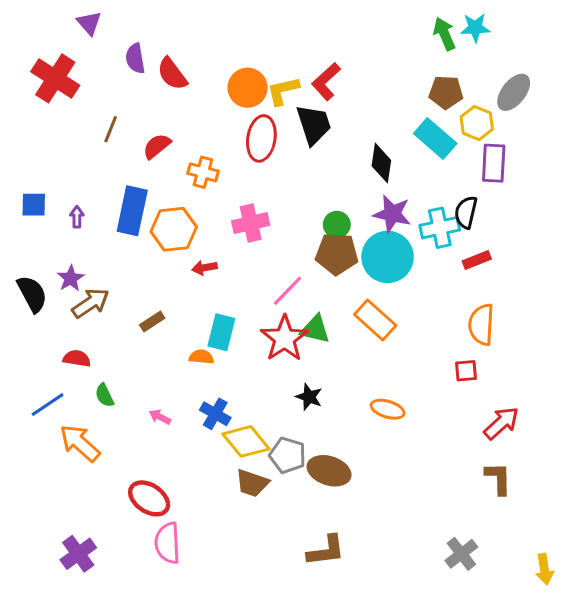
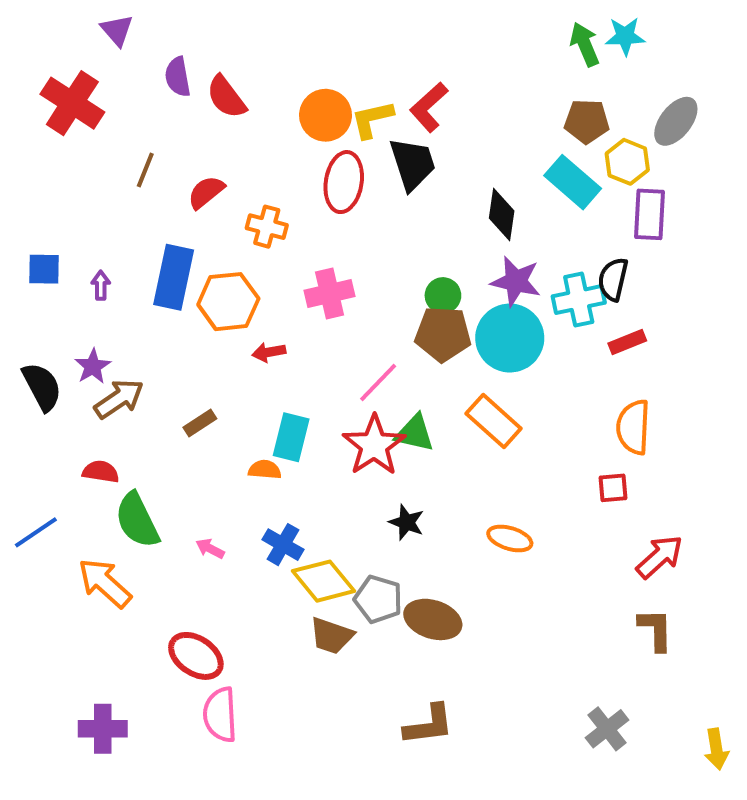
green semicircle: (104, 395) -> (137, 520), size x1.8
blue line: (48, 405) -> (36, 532), moved
purple cross: (78, 554) -> (103, 729), turned 36

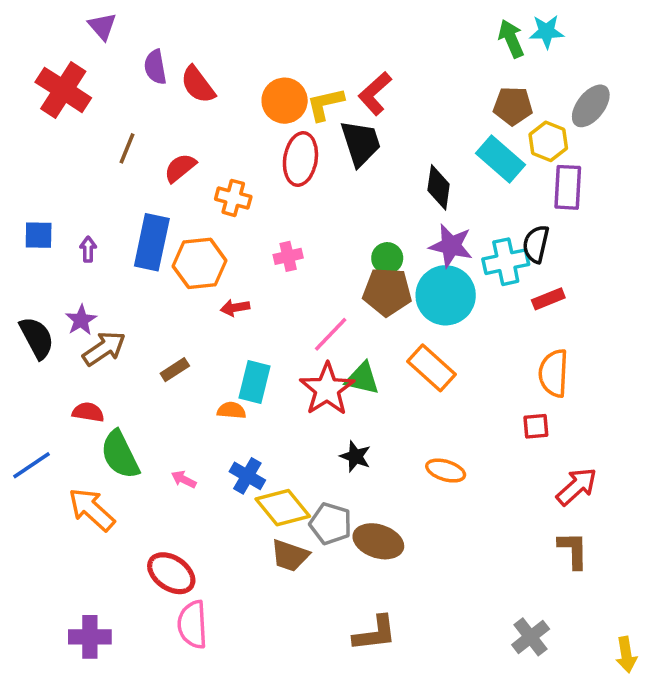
pink cross: (330, 293) -> (288, 256), size x0.7

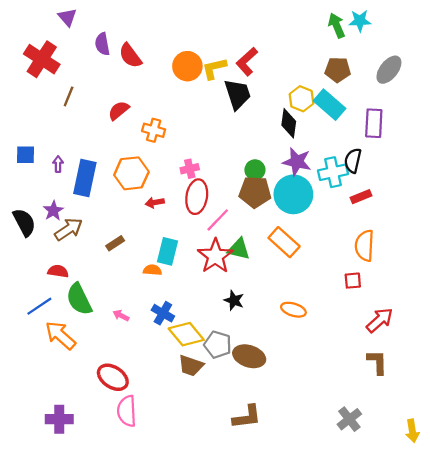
yellow hexagon: (548, 141) -> (302, 99), moved
brown line: (127, 148) -> (69, 96), moved
red ellipse: (300, 159) -> (197, 197), moved
blue rectangle: (152, 242) -> (85, 178), moved
blue line: (31, 465) -> (39, 306), moved

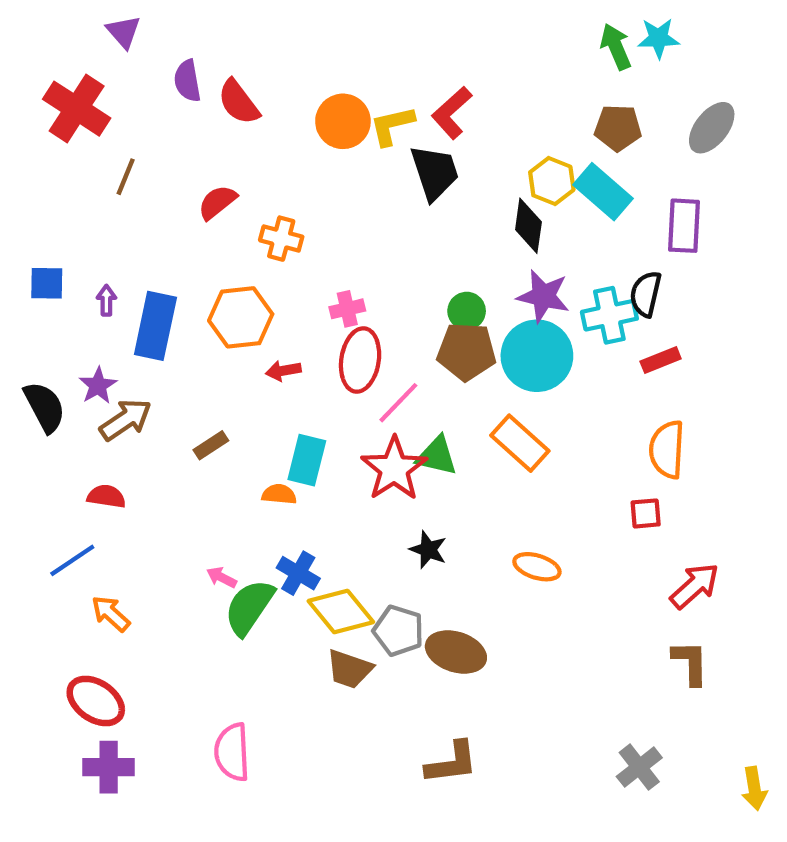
green semicircle: (79, 299) -> (249, 607), moved, turned 60
orange arrow: (60, 335) -> (111, 614), size x0.7
red ellipse: (113, 377) -> (96, 701), moved

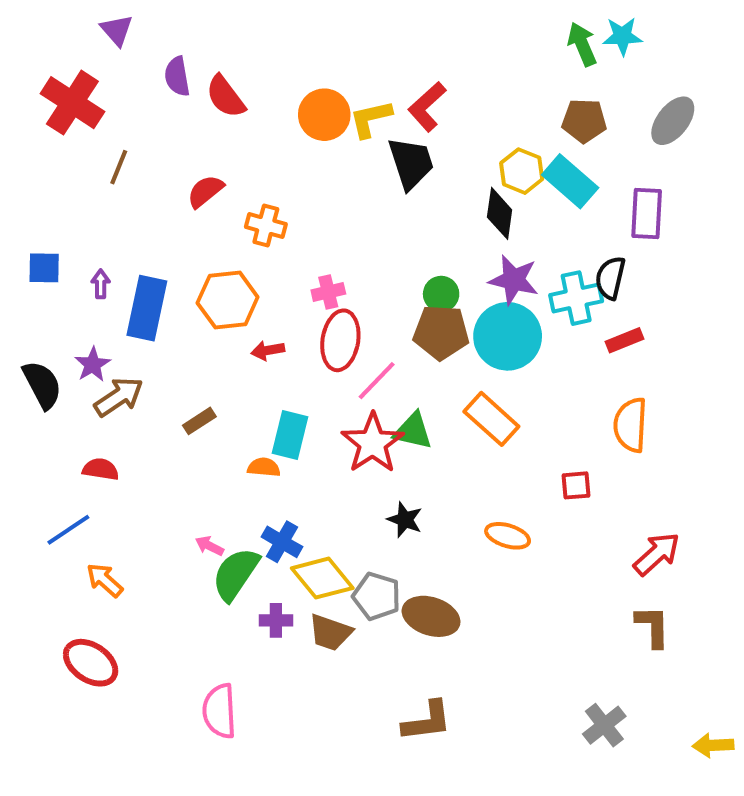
red square: (646, 513) -> (576, 485), moved
purple cross: (109, 767) -> (276, 620), moved, size x0.7
yellow arrow: (754, 788) -> (713, 745), turned 96

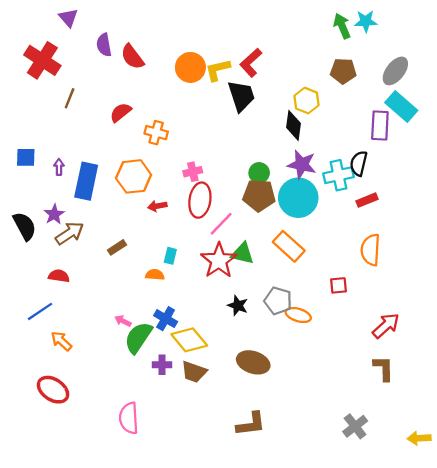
cyan rectangle: (570, 181) -> (401, 107), moved
cyan rectangle: (290, 435) -> (170, 256), size x0.6
gray pentagon: (377, 596) -> (278, 301), moved

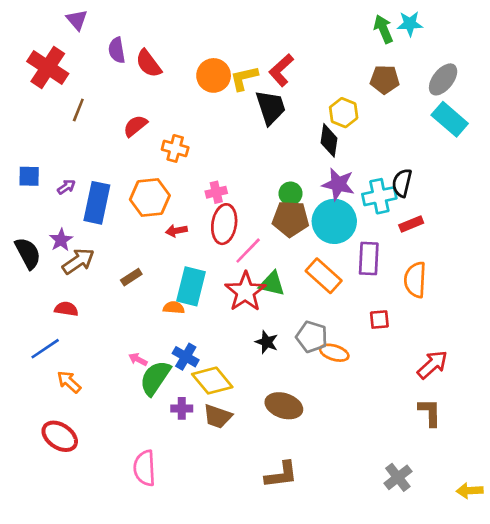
purple rectangle: (380, 125) -> (369, 259), moved
purple arrow: (59, 167) -> (66, 187), turned 56
cyan rectangle: (170, 256) -> (191, 286), size x2.0

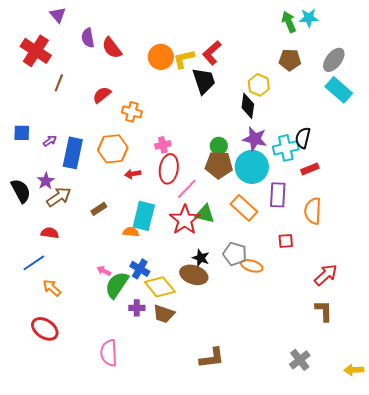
brown ellipse: (284, 406) -> (194, 275), moved

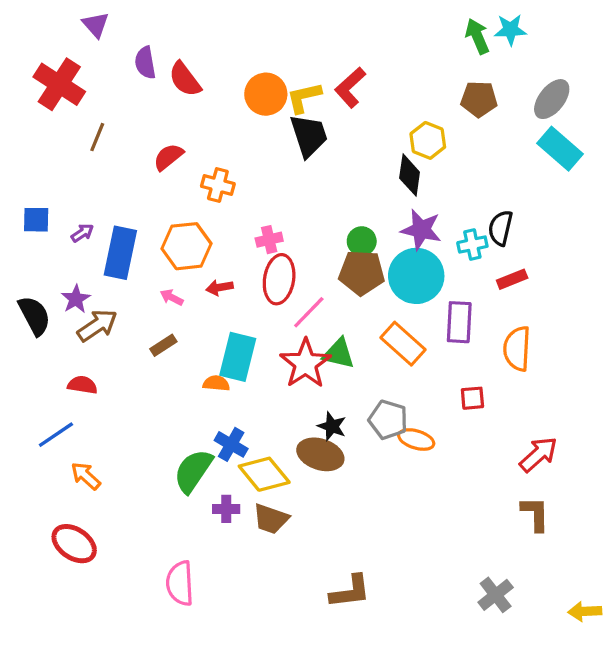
black trapezoid: (204, 81) -> (309, 135), moved
cyan cross: (286, 148) -> (472, 244), size x0.7
pink arrow: (104, 271) -> (172, 297), moved

